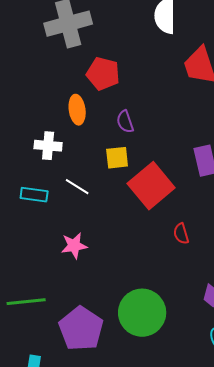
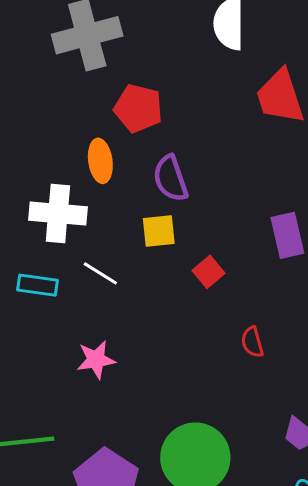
purple semicircle: (125, 122) -> (171, 178), size x1.4
white cross: (48, 146) -> (58, 213), size x1.4
red square: (151, 186) -> (208, 272), size x0.5

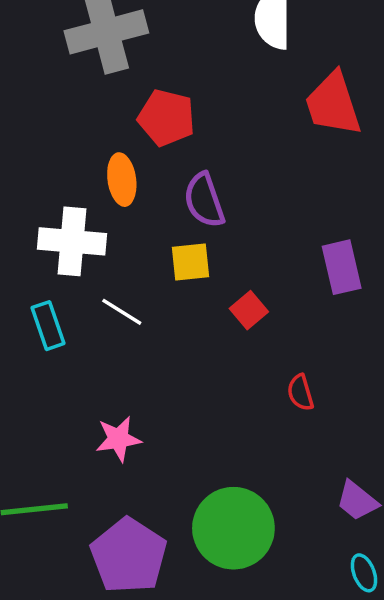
cyan rectangle: (38, 285) -> (48, 326), turned 63
pink star: (96, 360) -> (118, 439), moved

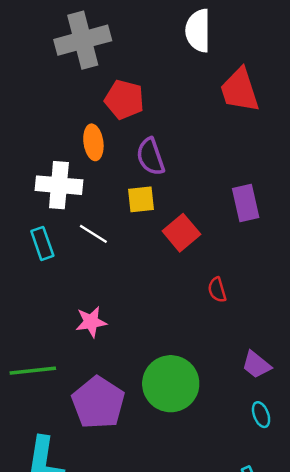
red square: (249, 310) -> (181, 233), size x1.4

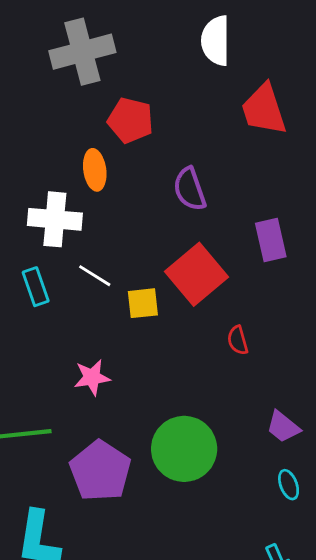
purple semicircle: (151, 157) -> (190, 189), moved
yellow square: (141, 199) -> (143, 303), moved
red square: (181, 233) -> (196, 274), size x1.4

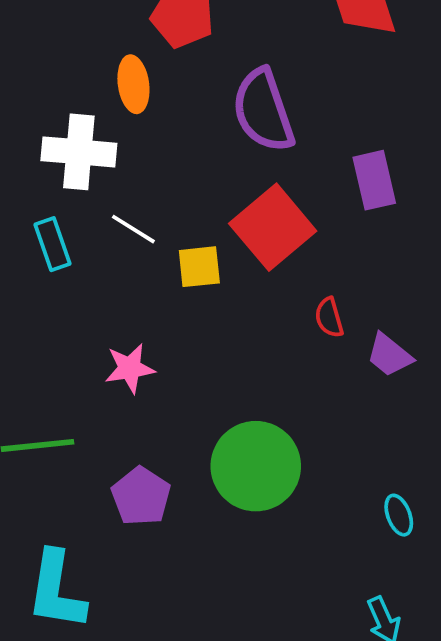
purple semicircle: (190, 189) -> (263, 111), size x1.4
purple trapezoid: (283, 427) -> (389, 355), moved
purple pentagon: (100, 471) -> (141, 496), size x0.7

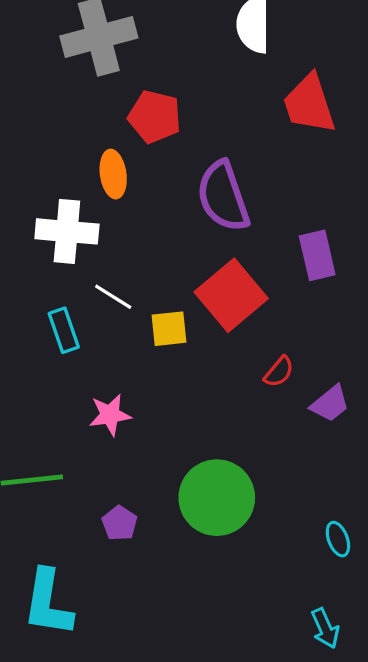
cyan rectangle: (53, 244) -> (64, 330), moved
red semicircle: (329, 318) -> (279, 372), turned -124
purple trapezoid: (389, 355) -> (330, 404), turned -78
purple pentagon: (141, 496) -> (120, 523), size x0.7

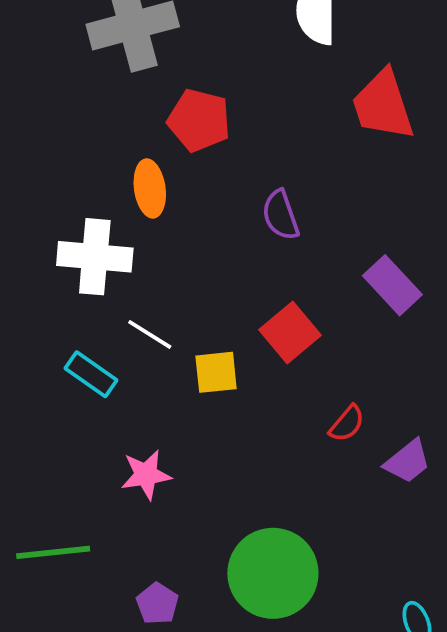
purple semicircle: (223, 196) -> (281, 215), size x0.6
purple rectangle: (317, 255) -> (392, 285), turned -30
red square: (231, 295) -> (290, 333), size x0.7
cyan rectangle: (64, 330) -> (91, 374), turned -36

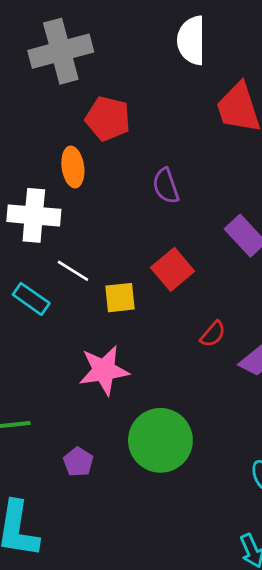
pink star: (146, 475) -> (104, 370), moved, size x1.4

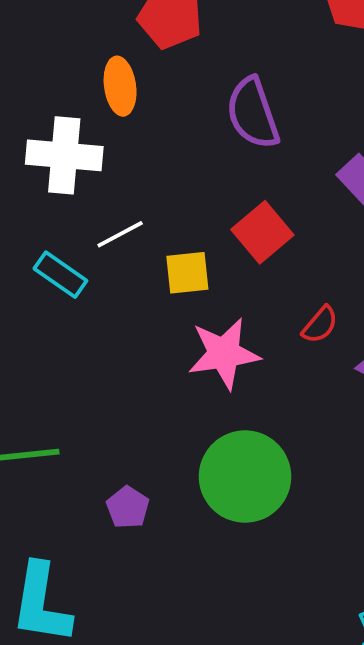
purple semicircle: (166, 186) -> (253, 113), size x1.4
white line: (73, 271) -> (120, 234), turned -60
pink star: (104, 370) -> (224, 353), moved

